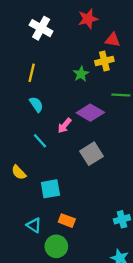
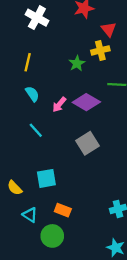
red triangle: (113, 40) -> (109, 29), turned 42
pink arrow: (65, 126) -> (59, 104), moved
yellow semicircle: (19, 172) -> (15, 188), moved

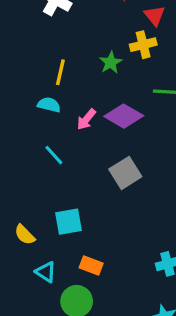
yellow line: (28, 62) -> (60, 72), moved
cyan semicircle: (32, 94) -> (49, 105), turned -42

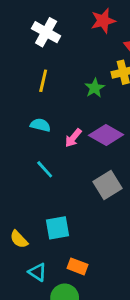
yellow line: (60, 72) -> (43, 81), moved

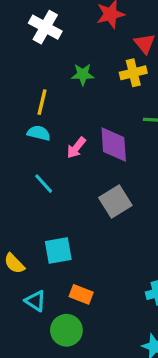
yellow line: (43, 81) -> (42, 102), moved
green star: (95, 88) -> (83, 74), moved, turned 30
purple diamond: (106, 135) -> (114, 144), turned 56

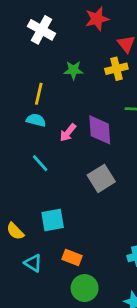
green circle: (66, 330) -> (85, 288), moved

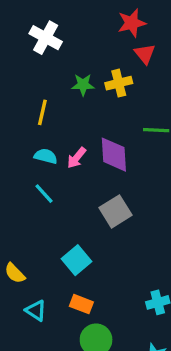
red star: (97, 19) -> (132, 23), moved
yellow cross: (116, 69) -> (119, 83), moved
cyan semicircle: (36, 120) -> (46, 156), moved
cyan square: (53, 220) -> (77, 260), moved, turned -30

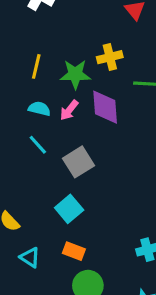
yellow cross: (119, 83) -> (110, 57), moved
green star: (83, 85) -> (75, 74), moved, size x1.4
gray square: (116, 211) -> (79, 162), moved

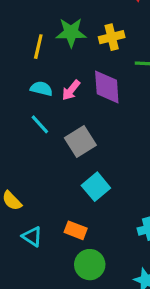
green star: (75, 74) -> (71, 32), moved
cyan square: (69, 209) -> (96, 187), moved

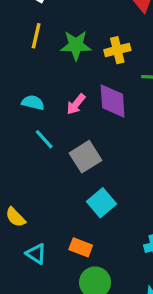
yellow line: (38, 47) -> (36, 36), moved
cyan semicircle: (41, 89) -> (33, 103), moved

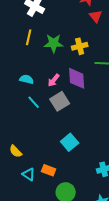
gray square: (85, 157) -> (60, 101), moved
orange rectangle: (81, 247) -> (49, 170), moved

